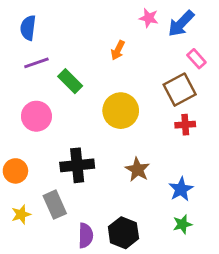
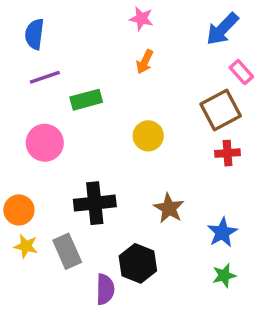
pink star: (149, 18) -> (141, 19), moved
green rectangle: (70, 81) -> (86, 100), turned -60
yellow circle: (121, 111) -> (148, 136), size x0.7
yellow star: (21, 214) -> (26, 246), moved, turned 30
black hexagon: (123, 233) -> (138, 263), moved

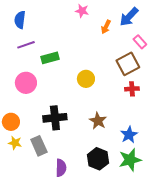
orange arrow: (145, 62) -> (106, 27), moved
black hexagon: (138, 263) -> (98, 159), moved
green star: (224, 275) -> (130, 160), size x1.6

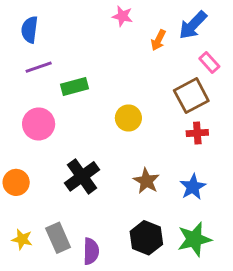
black cross: (55, 118) -> (82, 176), turned -30
blue star: (129, 135) -> (193, 187), moved
yellow star: (15, 143) -> (22, 239), moved
gray rectangle: (39, 146) -> (58, 238), moved

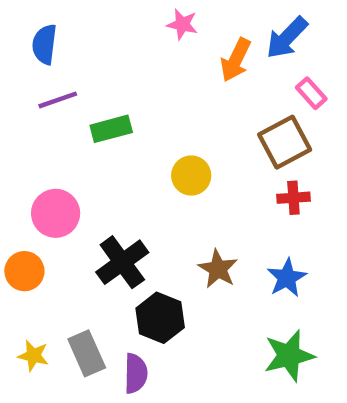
orange arrow: (158, 40) -> (236, 60), size x1.4
pink circle: (39, 124) -> (56, 213), moved
black hexagon: (146, 238) -> (160, 318), moved

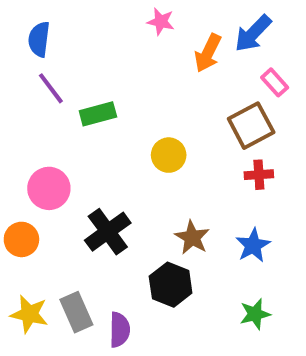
purple line: (58, 100) -> (51, 88), turned 72
black hexagon: (160, 318) -> (171, 285), moved
yellow star: (33, 356) -> (29, 314), size x1.4
green star: (289, 356) -> (255, 314), size x0.7

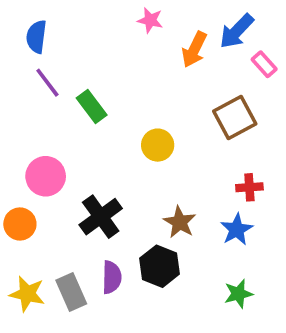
pink rectangle: (275, 82) -> (264, 64), moved
green rectangle: (98, 114) -> (92, 106), turned 68
red cross: (259, 175) -> (249, 187), moved
purple semicircle: (120, 330) -> (112, 277), moved

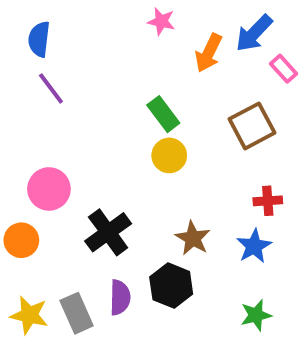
green rectangle: (92, 106) -> (163, 114), moved

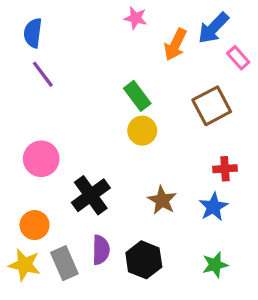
orange circle: (21, 240) -> (35, 225), moved
black hexagon: (171, 286) -> (144, 260), moved

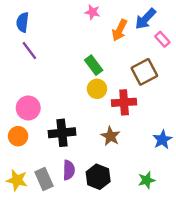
red cross: (225, 169) -> (124, 102), moved, size x1.5
black cross: (91, 195) -> (62, 133), turned 30
blue star: (213, 207) -> (162, 140), moved
orange circle: (35, 225) -> (18, 136), moved

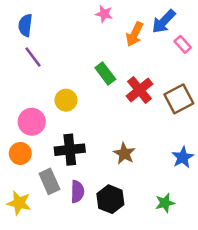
brown square: (144, 72) -> (179, 99), moved
yellow circle: (97, 89) -> (66, 100), moved
red cross: (124, 102) -> (140, 90), moved, turned -35
gray rectangle: (44, 179) -> (49, 181), moved

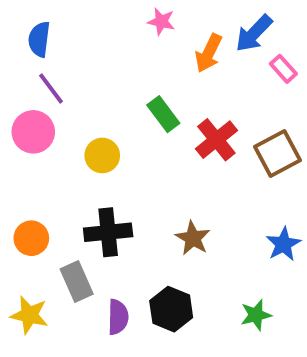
pink circle: (32, 122) -> (33, 132), moved
purple semicircle: (77, 192) -> (118, 317), moved

